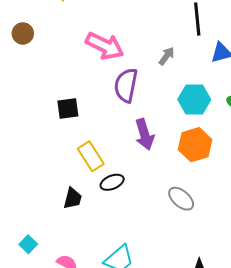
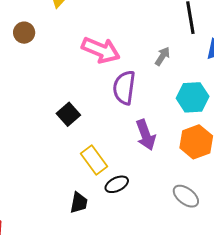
brown circle: (23, 33) -> (24, 33), moved
black square: (68, 108) -> (68, 114), turned -30

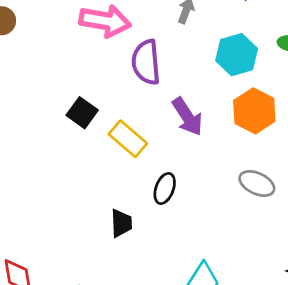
yellow rectangle: (94, 160) -> (128, 139), moved
black ellipse: (117, 184) -> (165, 189), turned -30

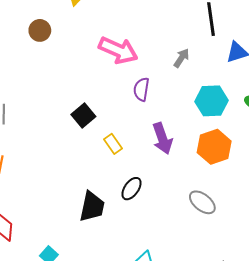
purple semicircle: (146, 62) -> (141, 89), size x0.7
yellow rectangle: (128, 139) -> (113, 144), size x0.7
black trapezoid: (121, 223) -> (92, 207), size x1.4

